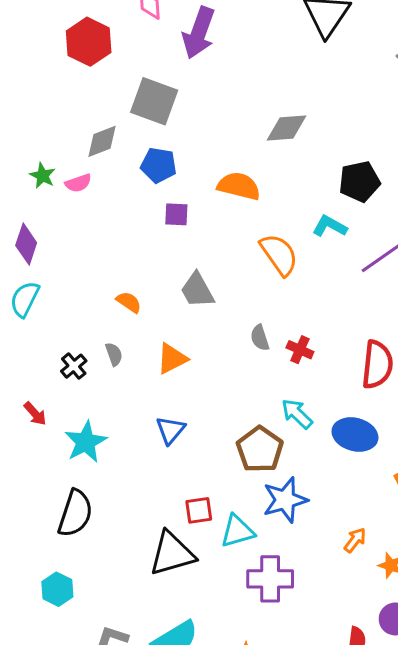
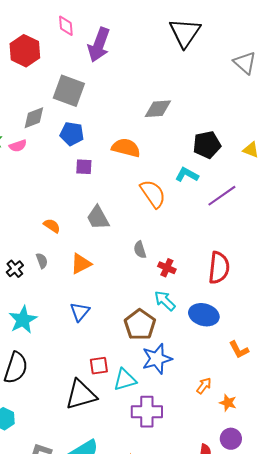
red cross: (300, 350) -> (167, 268), moved

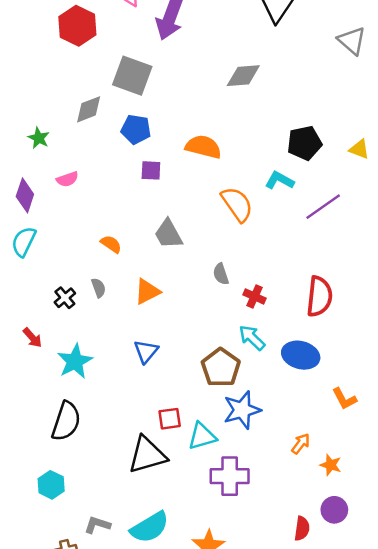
gray diamond: (158, 109) -> (243, 76), moved
pink semicircle: (18, 146) -> (67, 179), moved

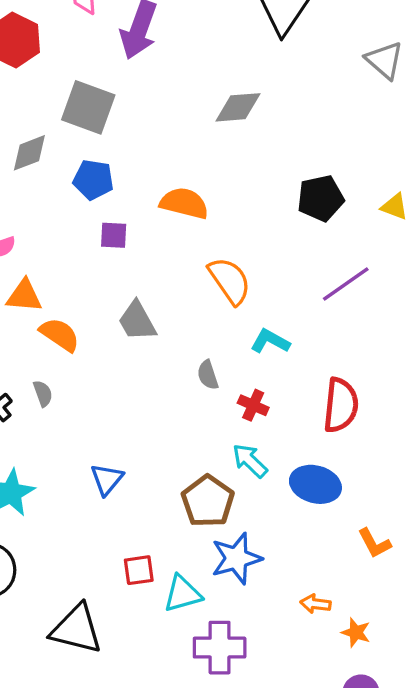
cyan L-shape: (279, 180) -> (270, 341), moved
orange semicircle: (111, 244) -> (60, 335), size x1.4
orange triangle: (147, 291) -> (24, 296), moved, turned 32
orange arrow: (301, 444) -> (315, 604), turned -120
black triangle: (147, 455) -> (76, 629), moved, turned 30

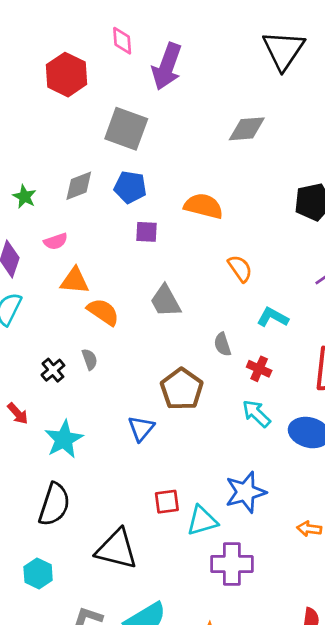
gray diamond: (29, 153) -> (79, 186), moved
orange semicircle: (230, 281) -> (240, 268), size x0.7
brown pentagon: (208, 501) -> (182, 389), moved

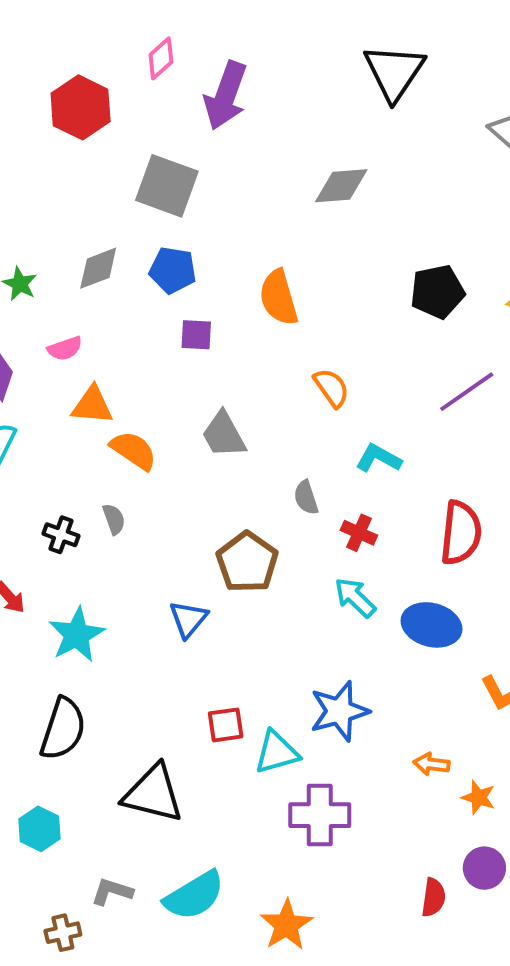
pink diamond: (122, 41) -> (161, 58), turned 52
orange semicircle: (203, 206) -> (279, 298), turned -120
black cross: (53, 370) -> (61, 535), turned -30

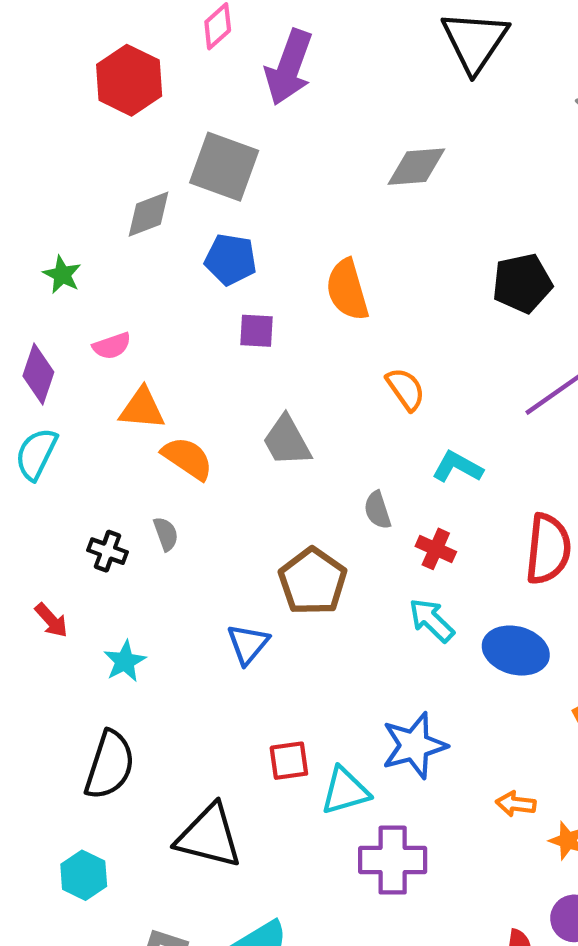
gray diamond: (98, 268) -> (149, 214), moved
cyan star: (77, 635) -> (125, 661), size x0.7

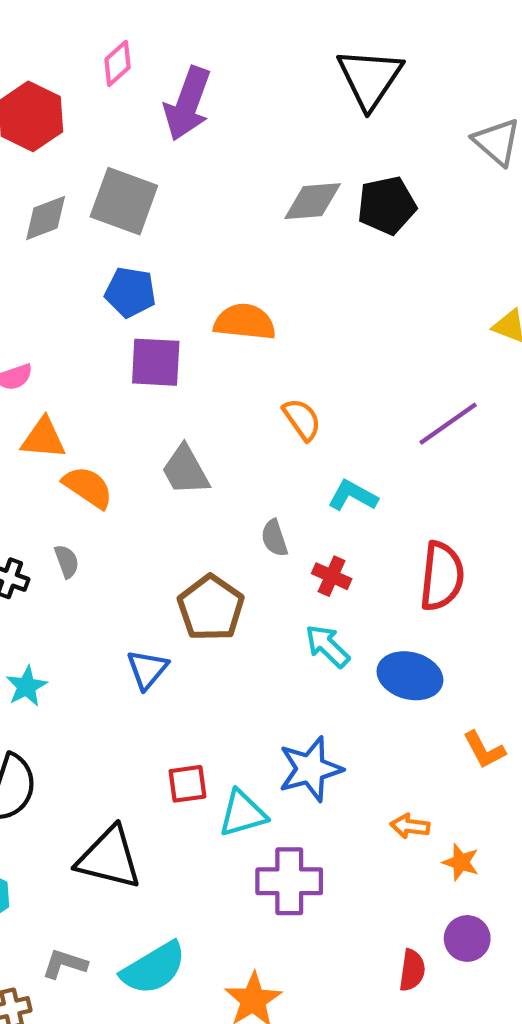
gray diamond: (149, 214) -> (46, 218), moved
black pentagon: (522, 283) -> (387, 205), moved
orange semicircle: (347, 290) -> (245, 322), turned 112
purple square: (257, 331) -> (156, 362), size x1.5

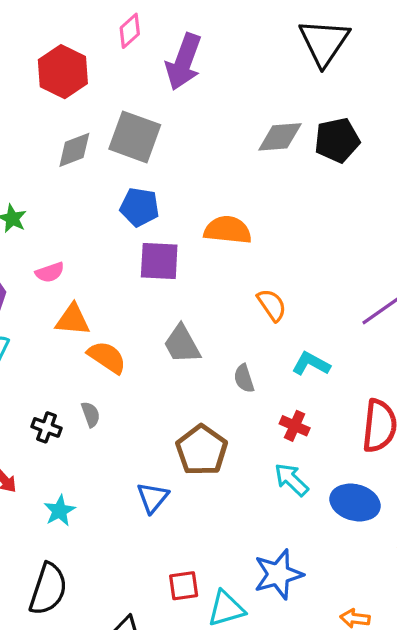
gray semicircle: (274, 538) -> (244, 378), moved

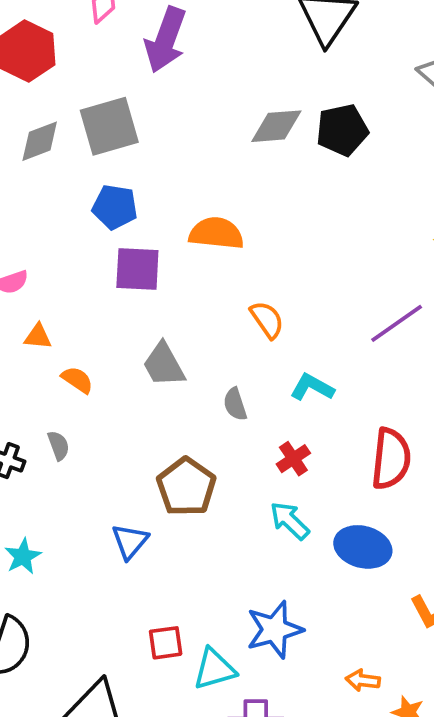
gray square: (135, 137) -> (109, 126), turned -36
orange triangle: (73, 320) -> (38, 337), size x0.7
orange semicircle: (107, 357) -> (77, 380), size x0.7
red cross: (295, 426) -> (293, 459), turned 32

